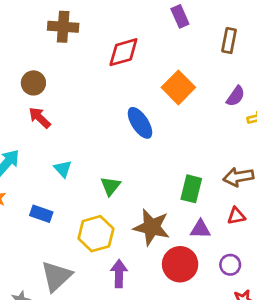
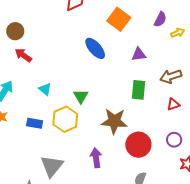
purple triangle: (200, 229) -> (139, 54), moved
yellow hexagon: (96, 234) -> (65, 119), moved

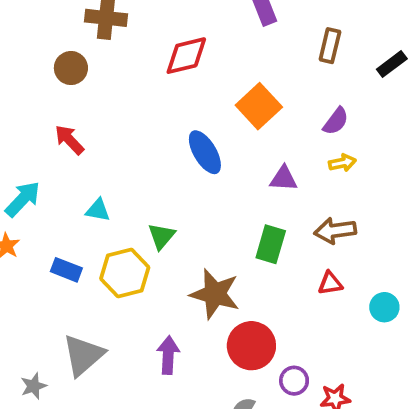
brown circle: (15, 31) -> (71, 68), moved
yellow arrow: (178, 33) -> (342, 163), moved
cyan triangle: (45, 89) -> (98, 210), turned -40
purple circle: (174, 140) -> (294, 381), moved

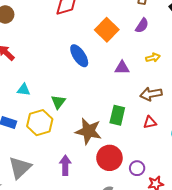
purple semicircle: (336, 121) -> (142, 26), moved
green rectangle: (271, 244) -> (117, 115), moved
purple circle: (294, 381) -> (137, 168), moved

